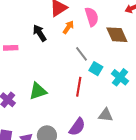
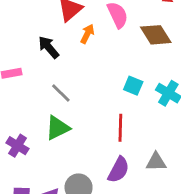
gray line: (81, 54) -> (61, 93), moved
red line: (79, 87) -> (120, 128), moved
gray triangle: (106, 115) -> (156, 162), moved

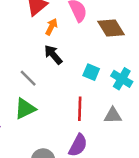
black arrow: (49, 47) -> (53, 55), moved
gray triangle: (156, 162) -> (113, 115), moved

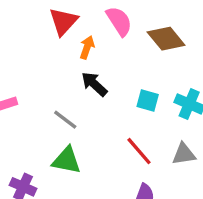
green triangle: (25, 109) -> (67, 160), turned 45
red line: (80, 109) -> (139, 151), turned -35

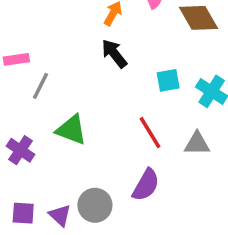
cyan square: (148, 100) -> (168, 80), turned -35
gray line: (65, 120) -> (41, 86), moved, turned 70

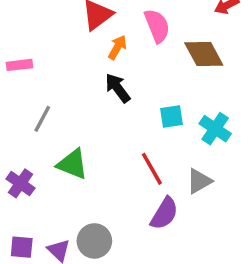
pink rectangle: (16, 59) -> (20, 65), moved
gray triangle: (197, 144) -> (199, 181), turned -32
purple semicircle: (146, 185) -> (164, 213), moved

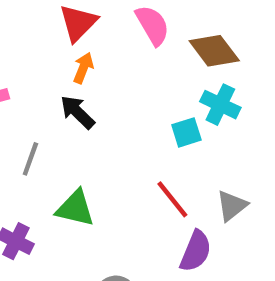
orange arrow: (117, 47) -> (83, 68), moved
black arrow: (118, 88) -> (77, 112), moved
cyan cross: (215, 129) -> (220, 105), moved

